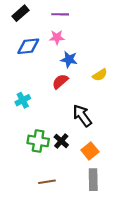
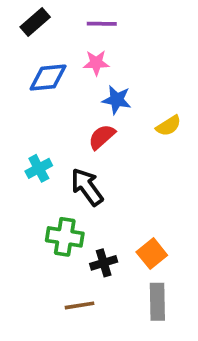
black arrow: (82, 116) -> (87, 187), moved
black cross: (61, 141) -> (104, 263), moved, turned 32

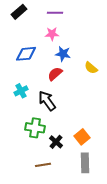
blue diamond: (48, 78) -> (26, 54), moved
yellow semicircle: (168, 126) -> (91, 68), turned 72
black cross: (104, 263) -> (56, 142), turned -32

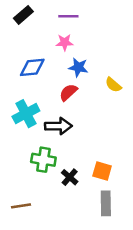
cyan cross: (21, 91) -> (26, 114), size x1.5
black arrow: (47, 101) -> (58, 126), turned 125
orange square: (82, 137) -> (102, 171), turned -35
brown line: (43, 165) -> (21, 206), moved

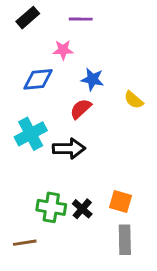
pink star: (65, 42) -> (63, 50), moved
green cross: (43, 160) -> (51, 207), moved

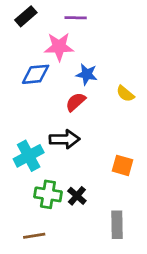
pink star: (63, 50) -> (59, 47), size x1.5
cyan cross: (31, 134) -> (29, 156), moved
orange square: (120, 201) -> (123, 165), moved
brown line: (25, 243) -> (34, 236), moved

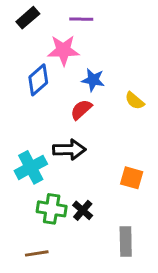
blue diamond: (36, 74) -> (38, 80), turned -36

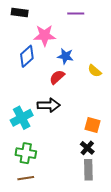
black rectangle: (28, 18) -> (20, 12), turned 49
purple line: (81, 19) -> (76, 14), moved
green cross: (52, 209) -> (26, 153), moved
black cross: (83, 210) -> (87, 148), moved

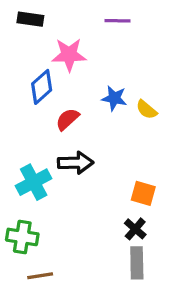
blue star: (65, 56) -> (114, 98), moved
red semicircle: (57, 77) -> (67, 119), moved
green cross: (26, 153) -> (22, 237), moved

